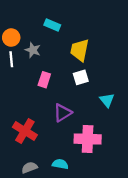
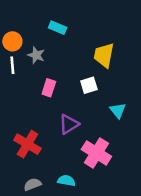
yellow trapezoid: (80, 50) -> (104, 55), moved
pink cross: (88, 139) -> (96, 153), turned 30

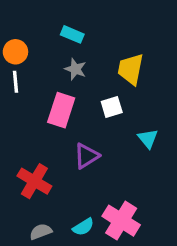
gray star: (36, 55) -> (75, 69), moved
pink rectangle: (49, 88) -> (61, 110), size x1.5
pink cross: (96, 153) -> (121, 221), moved
cyan semicircle: (66, 181) -> (83, 227), turned 138

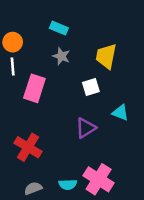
pink rectangle: (61, 110) -> (34, 88), moved
cyan triangle: (148, 139) -> (120, 113), turned -30
purple triangle: (86, 156) -> (86, 128), moved
cyan semicircle: (83, 227) -> (68, 184), turned 30

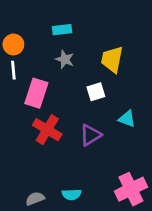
cyan rectangle: (59, 28) -> (62, 30), turned -30
red cross: (28, 147) -> (47, 130), moved
pink cross: (99, 179) -> (131, 189), moved, turned 32

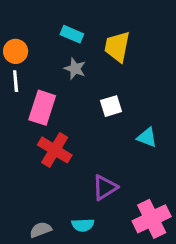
cyan rectangle: (62, 30) -> (72, 34), turned 30
yellow trapezoid: (112, 59) -> (117, 47), moved
purple triangle: (90, 135) -> (105, 187), moved

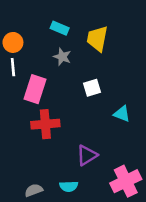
red cross: (55, 150) -> (45, 124), turned -36

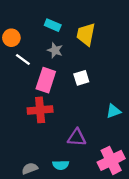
white line: (13, 67) -> (23, 60), moved, turned -49
pink rectangle: (35, 89) -> (46, 80), moved
cyan triangle: (122, 114) -> (113, 111), moved, turned -42
purple triangle: (87, 155) -> (77, 137), turned 36

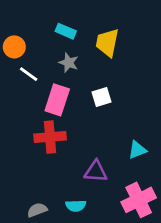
cyan triangle: (113, 111) -> (137, 150), moved

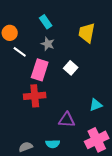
cyan rectangle: (66, 31) -> (46, 22), turned 32
yellow trapezoid: (107, 43) -> (87, 33), moved
white square: (102, 97) -> (71, 68), turned -32

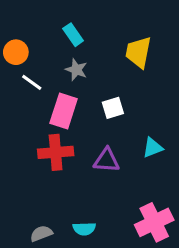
white square: (71, 68) -> (113, 108), turned 32
cyan triangle: (96, 105) -> (153, 148), moved
purple triangle: (67, 120) -> (107, 160), moved

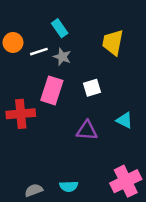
white line: (32, 82) -> (39, 52), moved, turned -54
cyan triangle: (153, 148) -> (124, 120), turned 48
red cross: (56, 152) -> (21, 114), moved

